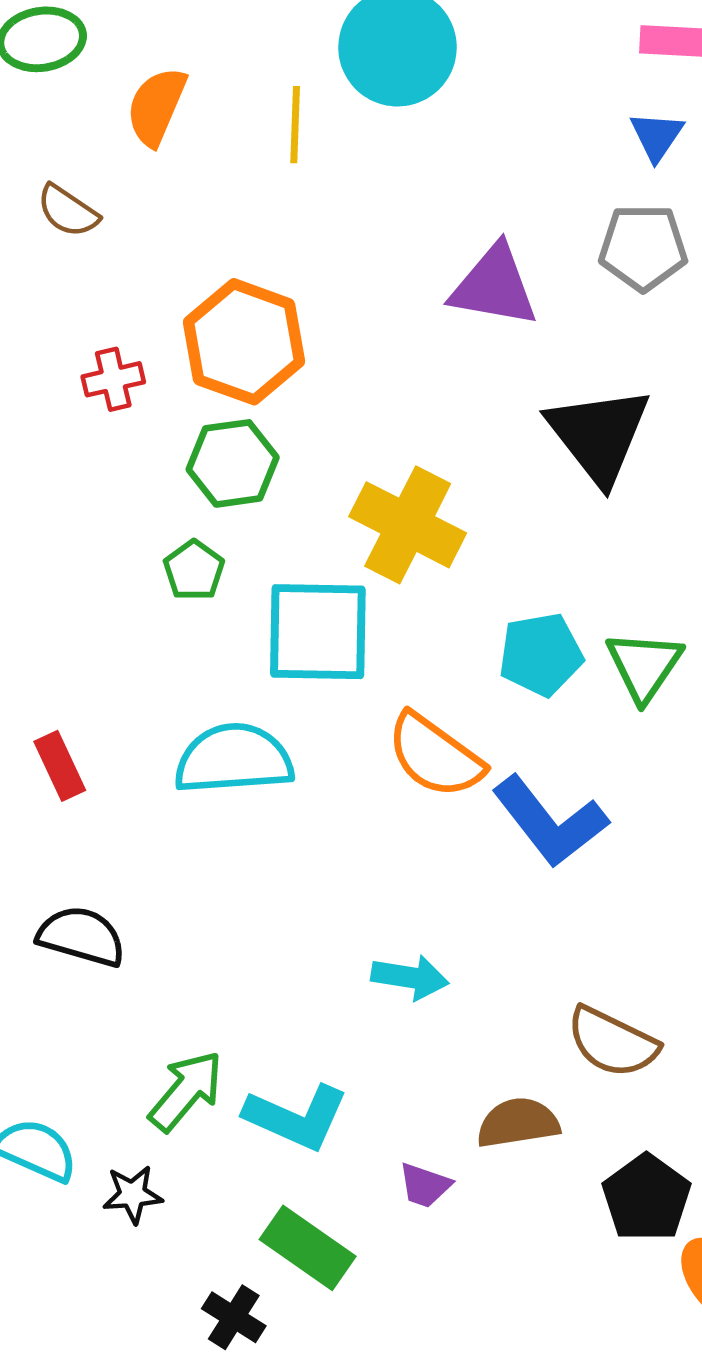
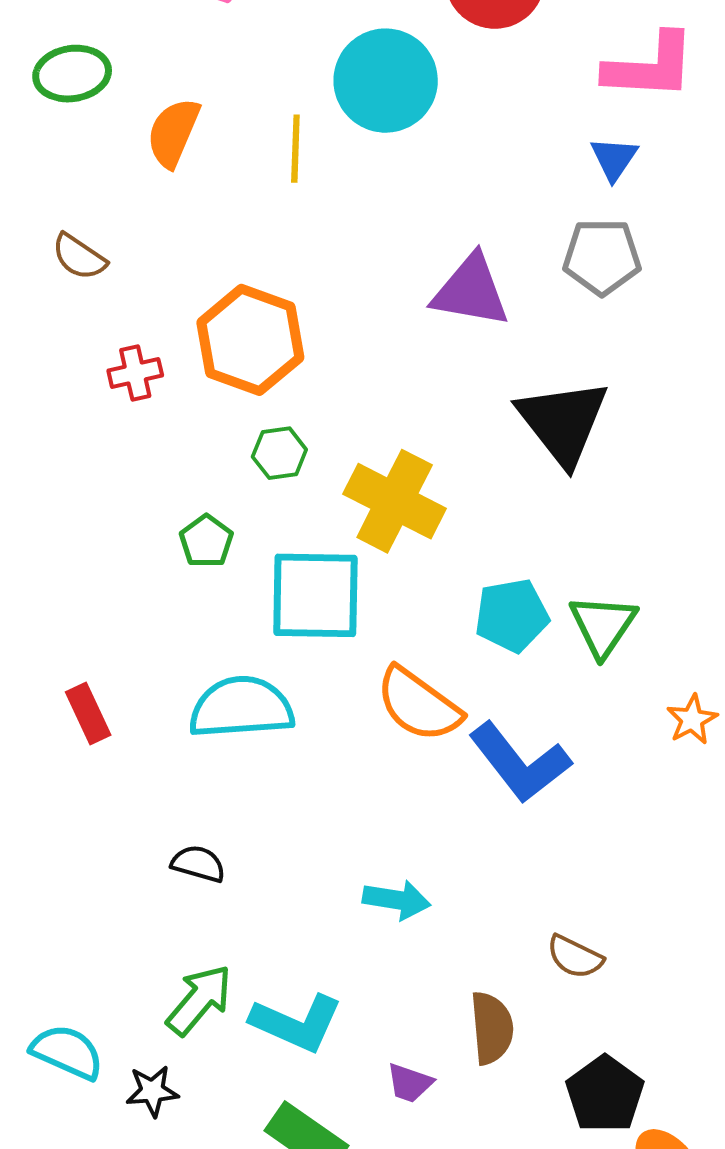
brown semicircle: (68, 211) -> (79, 257), moved
green hexagon: (233, 463) -> (279, 453), moved, size x0.7
black semicircle: (81, 936) -> (198, 864), moved, size x0.7
brown semicircle: (612, 1042) -> (575, 957), size x0.7
brown semicircle: (518, 1123) -> (492, 1028), turned 94

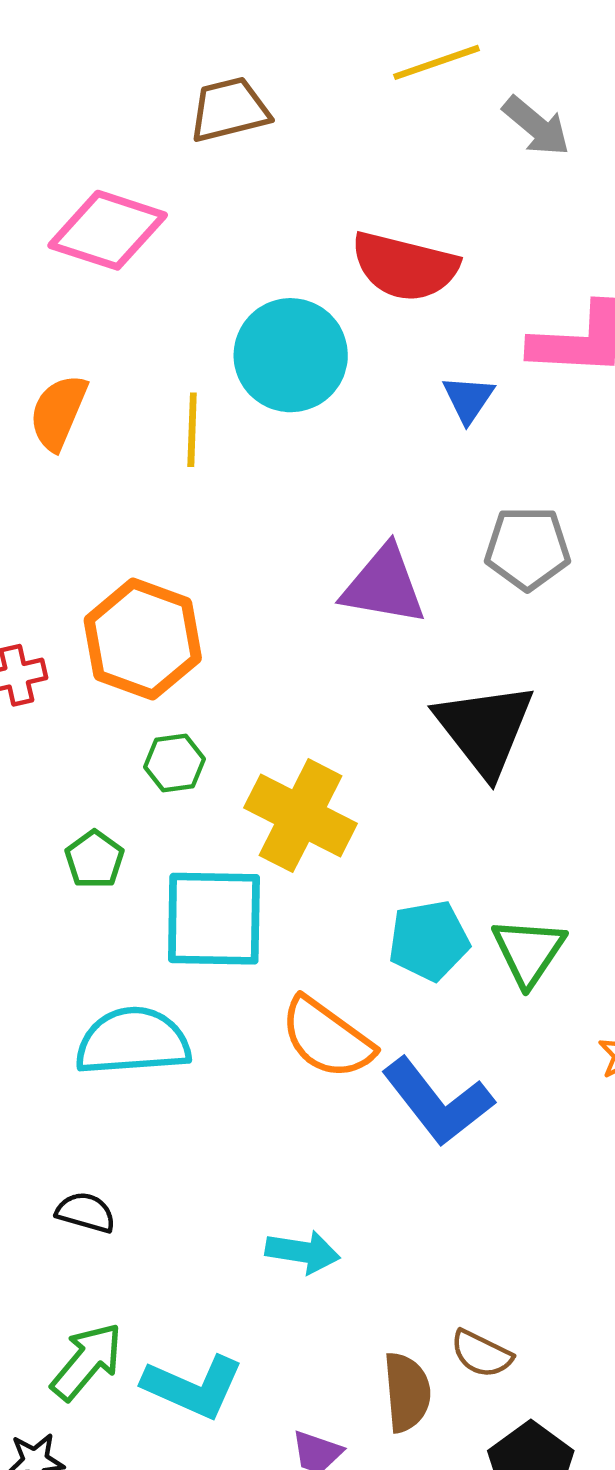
blue triangle: (614, 159) -> (468, 399), moved
brown semicircle: (575, 957) -> (481, 1354), moved

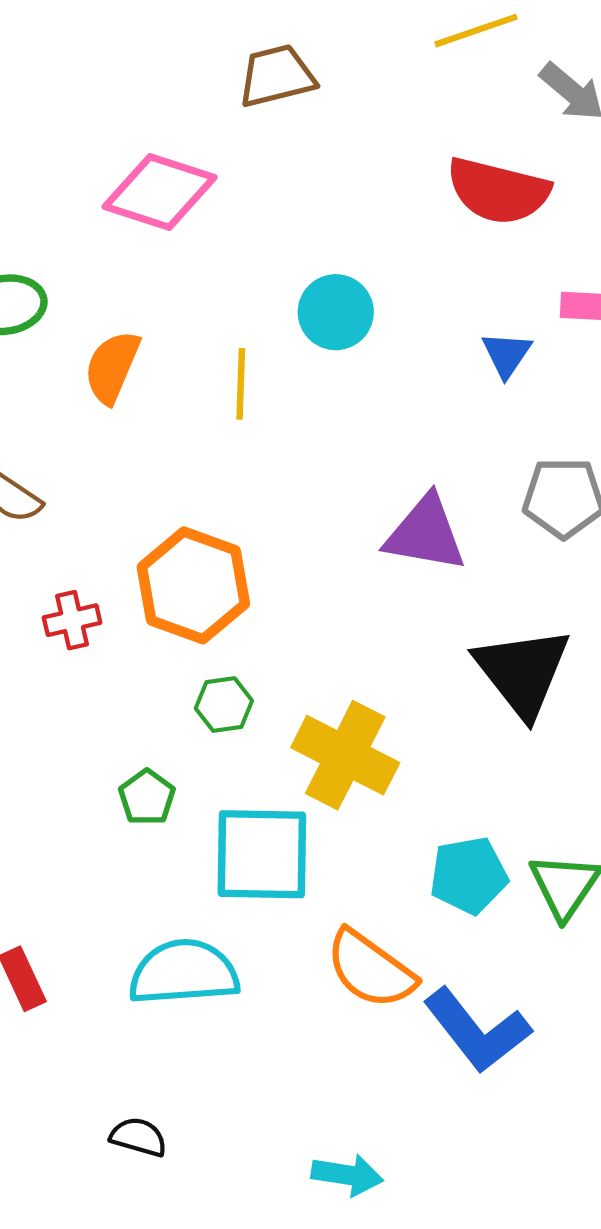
red semicircle: (405, 266) -> (498, 191), moved
cyan circle: (291, 355) -> (336, 312), size x0.7

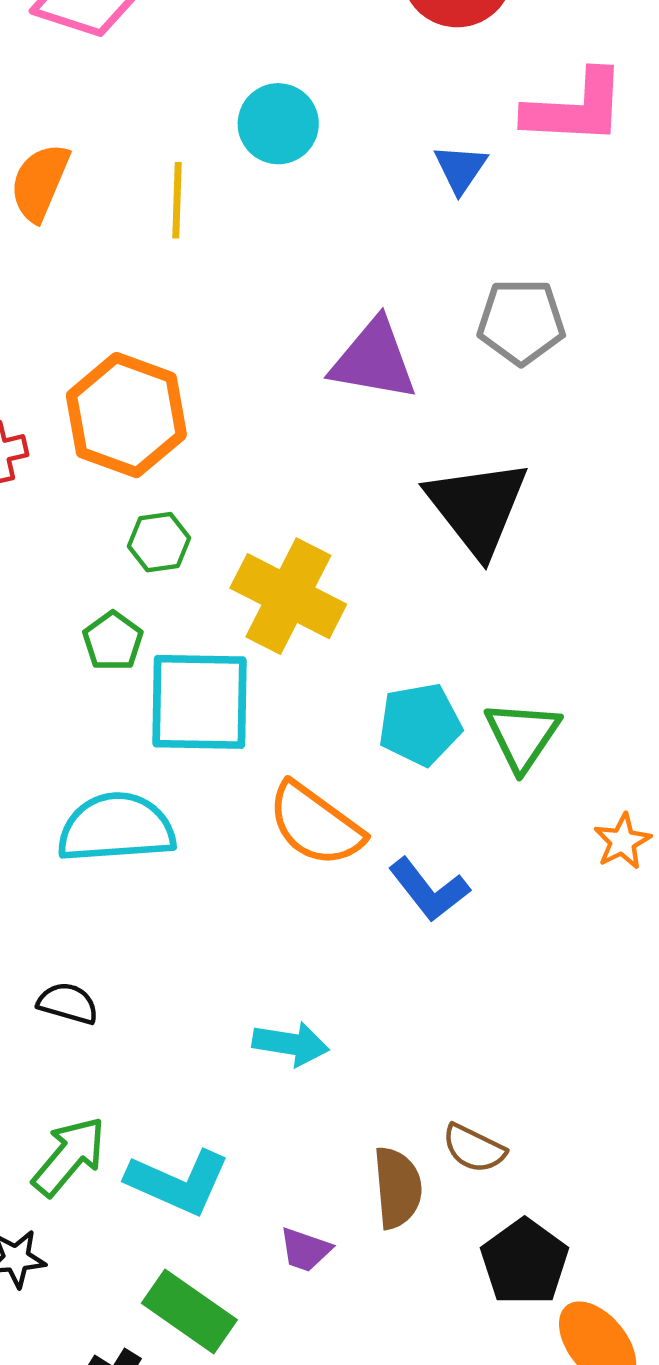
green pentagon: (147, 797) -> (113, 641), moved
blue L-shape: (477, 1030) -> (429, 890), size x0.7

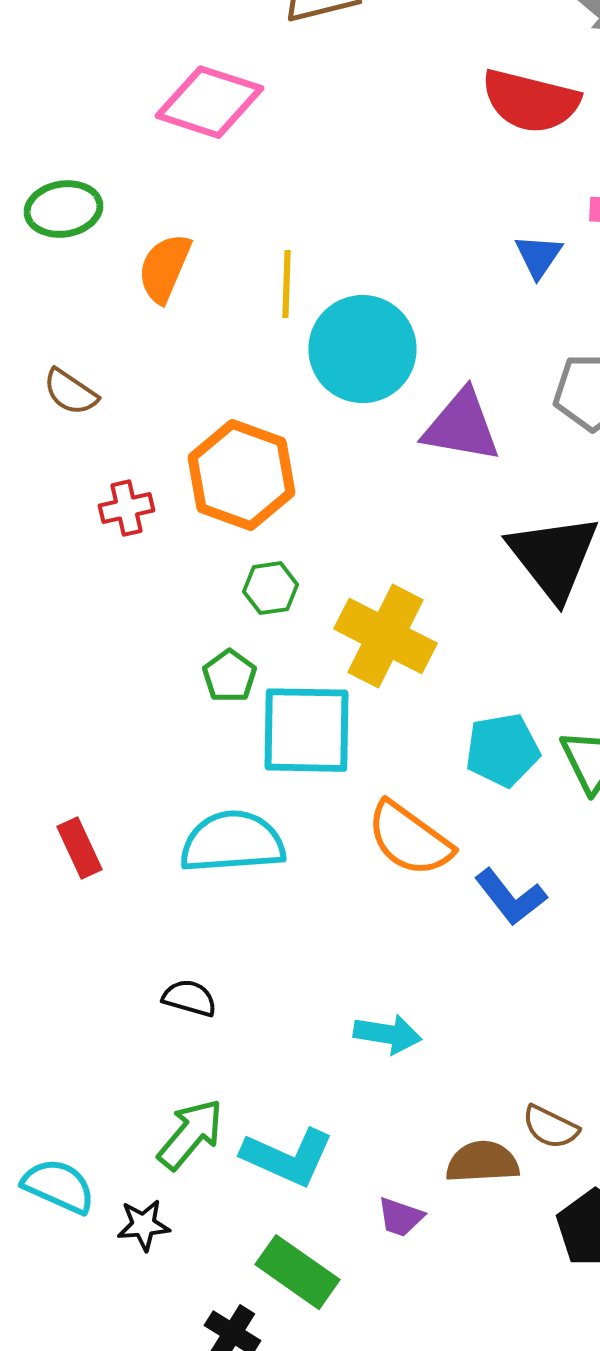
cyan circle: (278, 124) -> (362, 349), moved, size x1.5
brown semicircle: (397, 1188) -> (482, 1162), turned -88

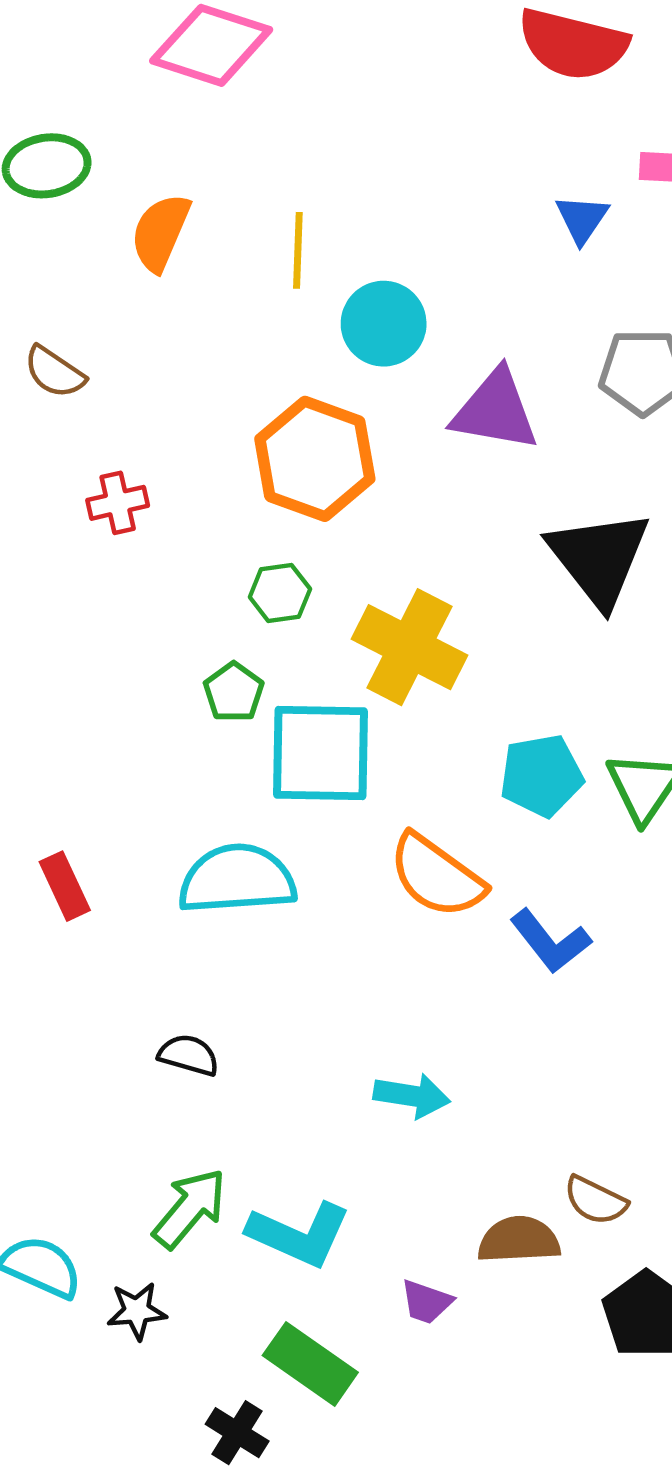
cyan circle: (362, 349) -> (384, 324), size x0.7
orange hexagon: (242, 475) -> (315, 459), moved

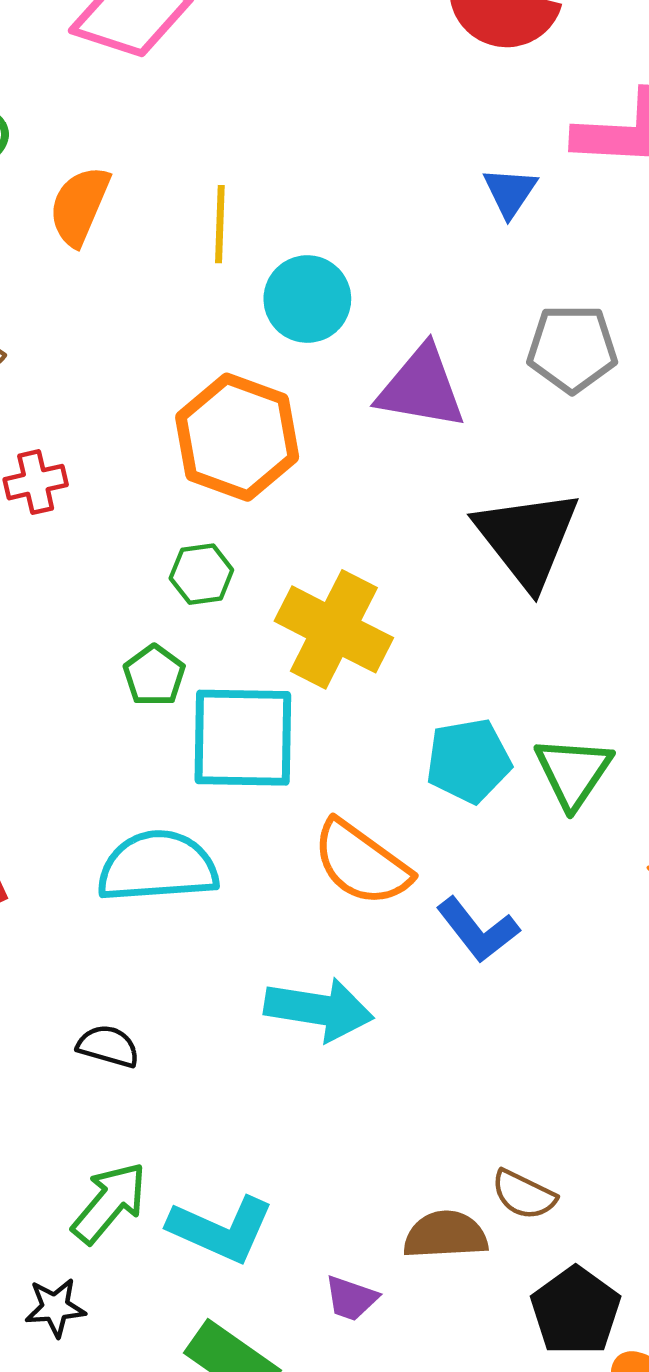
cyan arrow: (412, 1096) -> (319, 1009), moved, size x1.4

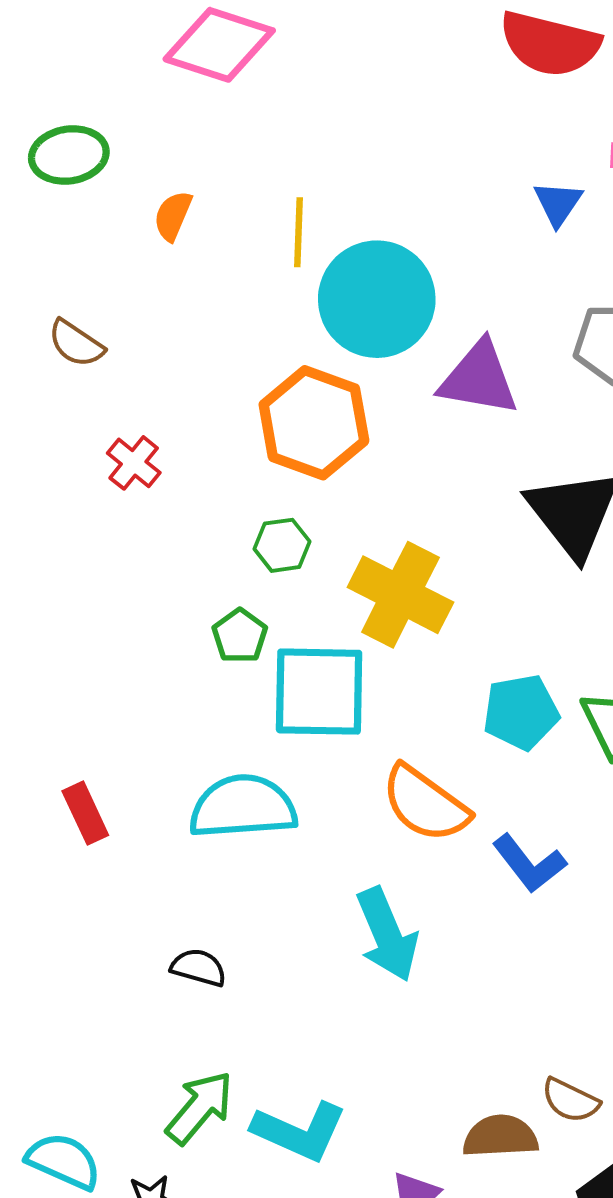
orange semicircle: (79, 206) -> (173, 216), size x0.7
cyan circle: (307, 299) -> (377, 299), size x1.5
red cross: (36, 482) -> (134, 463), turned -38
cyan arrow: (319, 1009) -> (387, 935), turned 58

